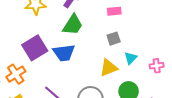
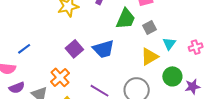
green trapezoid: (73, 25) -> (126, 19), moved
purple square: (35, 48) -> (74, 49), size x0.7

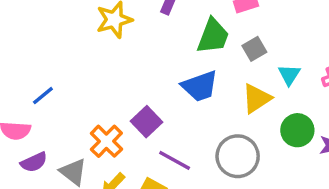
purple square: (74, 49) -> (147, 122), moved
blue trapezoid: (103, 49) -> (200, 86), moved

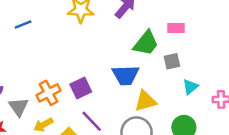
blue line: (43, 96) -> (23, 25), moved
yellow triangle: (257, 98) -> (145, 101), moved

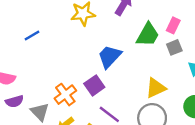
pink rectangle: (176, 28) -> (173, 25), moved, turned -56
blue trapezoid: (126, 75) -> (109, 57), moved, turned 144

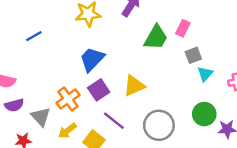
gray square: (174, 47) -> (193, 55), moved
blue trapezoid: (109, 57) -> (92, 59), moved
yellow triangle: (156, 88) -> (134, 86), moved

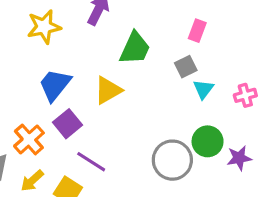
pink rectangle: (183, 28) -> (197, 31), moved
yellow triangle: (134, 86) -> (108, 90), moved
gray circle: (159, 125) -> (172, 160), moved

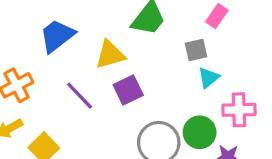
pink cross: (245, 95) -> (239, 110), moved, size x1.4
purple square: (68, 124) -> (128, 90), moved
purple line: (91, 162) -> (80, 96), moved

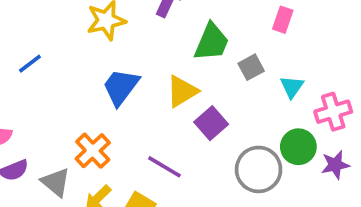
gray square: (196, 50) -> (251, 67), moved
purple line: (80, 96) -> (164, 167), moved

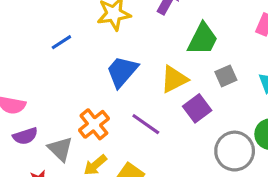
blue line: (30, 64) -> (61, 42), moved
gray square: (251, 67) -> (226, 76), moved
purple line: (164, 167) -> (146, 124), moved

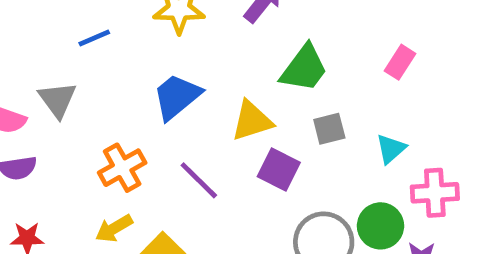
purple square: (197, 108) -> (279, 170), turned -36
gray triangle: (60, 149) -> (58, 100), moved

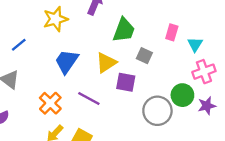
pink rectangle: (400, 62) -> (172, 32), moved
gray square: (329, 129) -> (144, 56), turned -35
cyan triangle: (391, 149) -> (195, 44), moved

